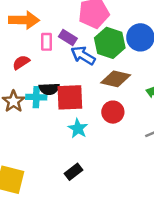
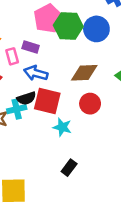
green hexagon: (110, 43) -> (68, 26), moved
blue arrow: (83, 55) -> (36, 73), moved
red square: (70, 97) -> (47, 101), turned 32

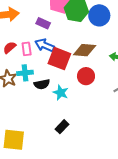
pink rectangle: (12, 56) -> (27, 49), moved
black semicircle: (26, 98) -> (42, 84), moved
red square: (47, 101) -> (59, 59), moved

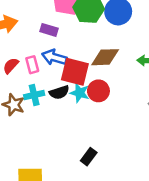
red circle: (86, 76) -> (98, 91), moved
black semicircle: (42, 84) -> (59, 92), moved
cyan star: (61, 93) -> (80, 93), moved

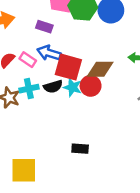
brown diamond: (105, 57) -> (100, 69), moved
pink rectangle: (32, 65) -> (28, 60), turned -42
black rectangle: (89, 157) -> (80, 149), turned 56

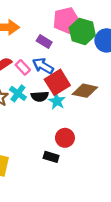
red square: (68, 67) -> (57, 82), turned 30
red circle: (91, 86) -> (65, 138), moved
cyan cross: (29, 89) -> (18, 93), turned 35

